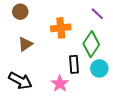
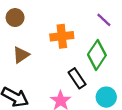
black rectangle: (74, 64) -> (77, 78), turned -30
cyan circle: (99, 68) -> (106, 97), moved

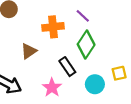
purple line: (104, 20) -> (83, 16), moved
brown triangle: (21, 55) -> (29, 51), moved

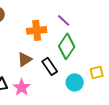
brown triangle: (29, 51) -> (25, 59), moved
pink star: (52, 88) -> (22, 87), moved

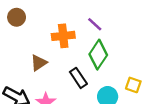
brown triangle: (25, 59) -> (39, 63), moved
yellow square: (97, 72) -> (133, 85), turned 32

